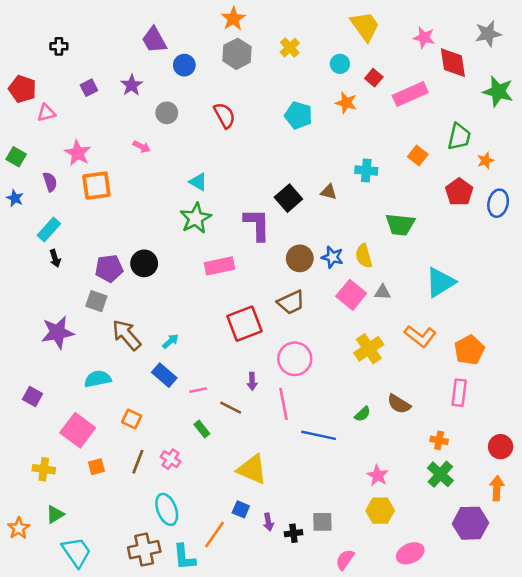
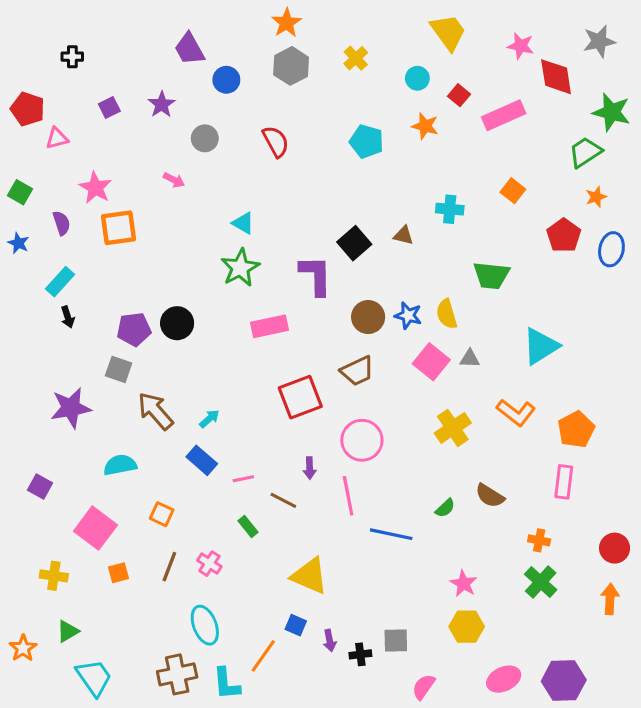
green trapezoid: (459, 137) -> (585, 152), moved, turned -136
purple hexagon: (470, 523) -> (564, 681), moved

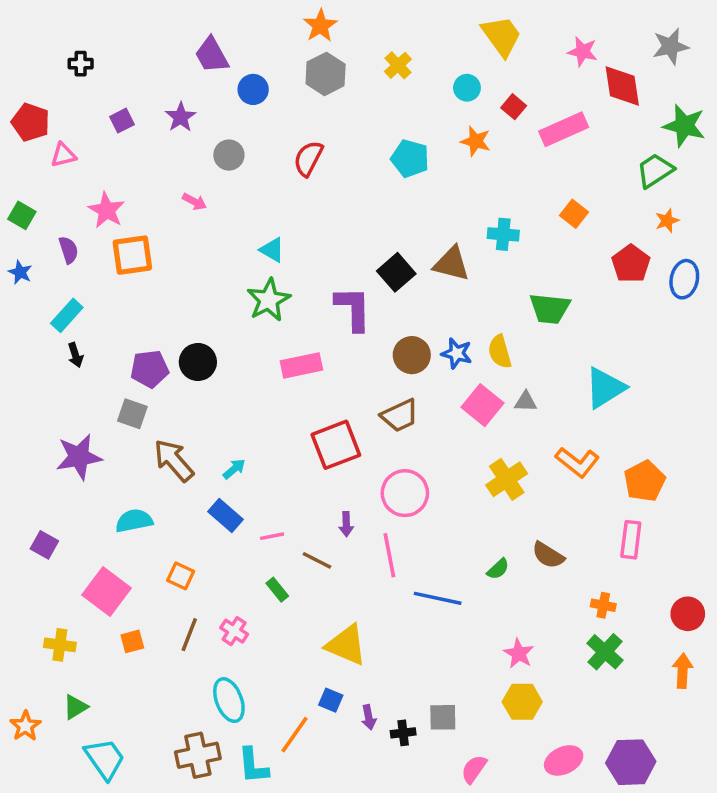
red semicircle: (276, 141) -> (308, 158), turned -124
brown triangle: (404, 235) -> (451, 264), size x1.6

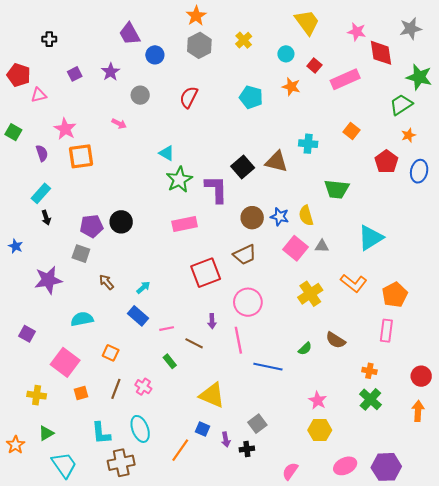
blue star: (20, 272) -> (15, 246), moved
green star: (269, 300) -> (179, 180), moved
brown arrow: (174, 460) -> (106, 282), size x0.6
gray square: (443, 717) -> (257, 424), moved, turned -36
cyan L-shape: (253, 766) -> (101, 433), moved

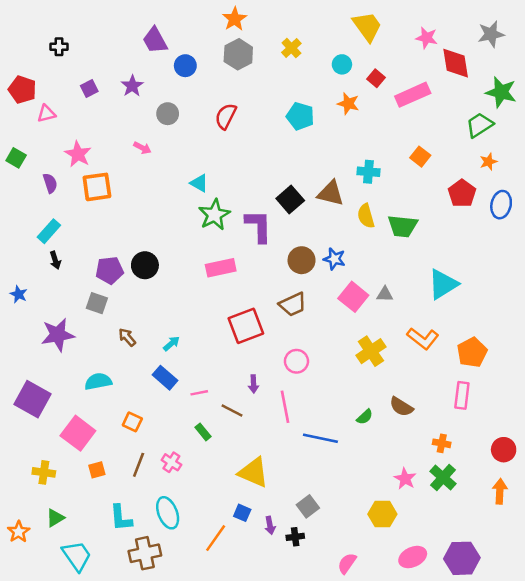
yellow semicircle: (306, 216) -> (366, 216), moved
pink circle: (248, 302) -> (296, 361), size x0.7
purple square: (27, 334) -> (32, 399), size x1.8
pink star: (318, 400) -> (405, 479), moved

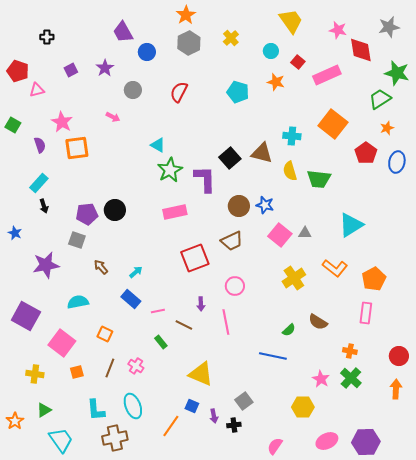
orange square: (420, 157) -> (333, 124), size x1.8
blue line: (320, 438) -> (273, 356), moved

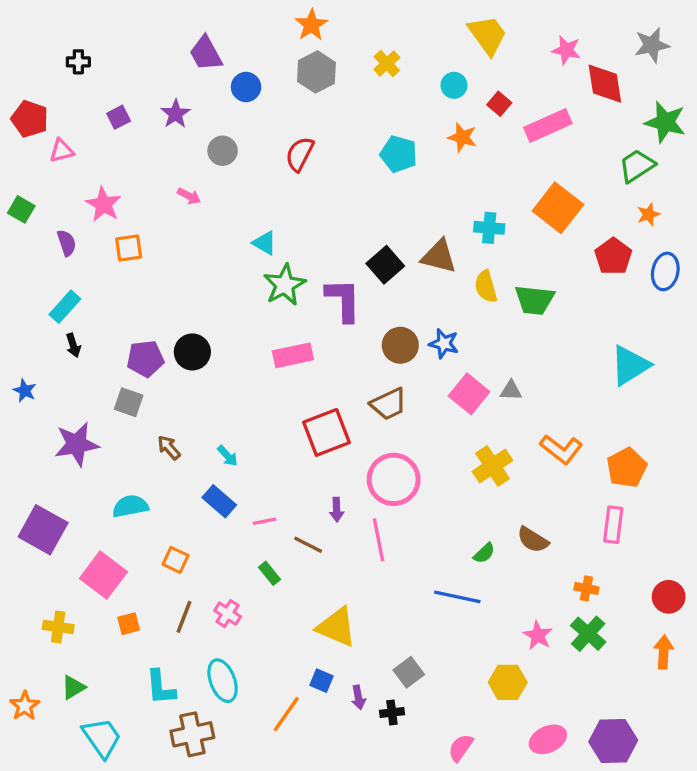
orange square: (77, 148) -> (129, 248), size x0.7
cyan triangle: (351, 225) -> (630, 365), moved
cyan arrow: (136, 272) -> (228, 456), turned 88
pink circle: (235, 286) -> (394, 479), size x1.6

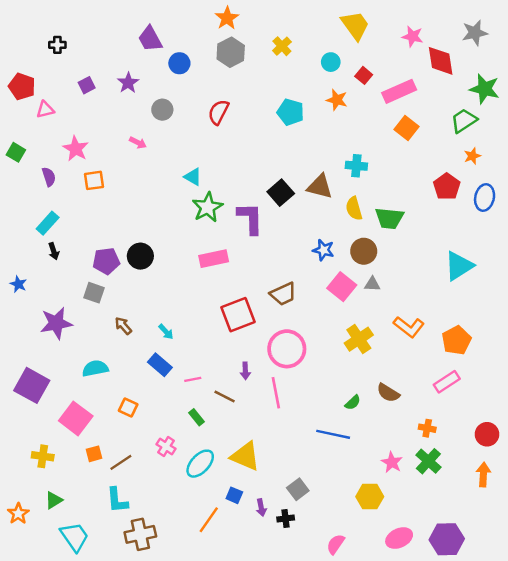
orange square: (558, 208) -> (406, 128), moved, size x0.7
brown circle: (400, 345) -> (364, 251), moved
pink rectangle: (613, 525) -> (447, 382), turned 50
brown line: (184, 617) -> (121, 462), moved, turned 35
cyan ellipse: (223, 681) -> (200, 464), moved, turned 64

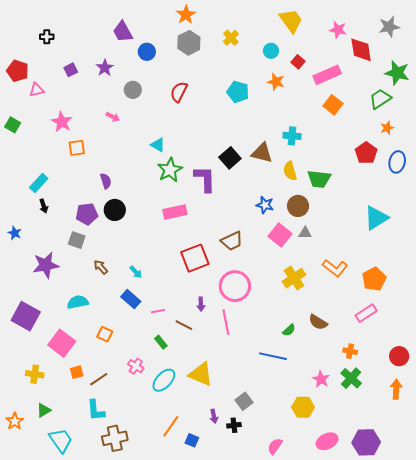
purple semicircle: (49, 177) -> (106, 181), moved
blue square: (234, 495) -> (192, 440), moved

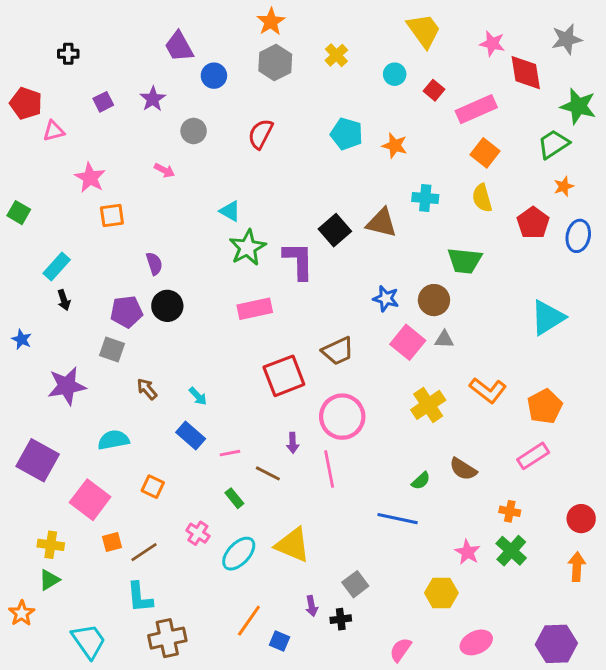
orange star: (276, 82) -> (395, 146), moved
green square: (13, 125) -> (19, 213), moved
yellow semicircle: (290, 171) -> (482, 198), moved
green triangle: (44, 410) -> (49, 580), moved
purple hexagon: (366, 442) -> (556, 644), moved

